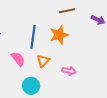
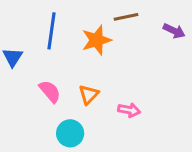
orange star: (59, 35) -> (97, 40), moved
blue line: (33, 37) -> (51, 31), moved

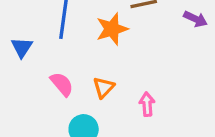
pink arrow: (129, 110) -> (147, 104), turned -105

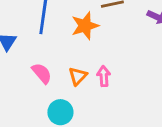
pink arrow: (147, 104) -> (104, 76), moved

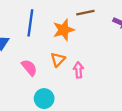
orange triangle: (78, 76) -> (58, 60), moved

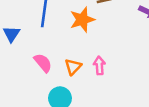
orange triangle: (58, 60) -> (73, 67), moved

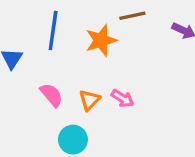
pink arrow: (99, 65) -> (122, 98), turned 126

